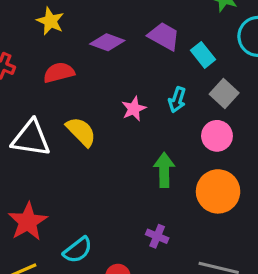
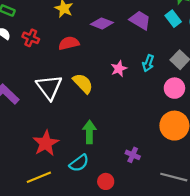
cyan rectangle: (203, 55) -> (173, 19), moved
white triangle: (31, 138) -> (49, 87), turned 44
green arrow: (164, 170) -> (89, 132), moved

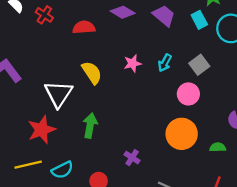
white triangle: (49, 87) -> (58, 94), moved
cyan semicircle: (79, 163) -> (62, 170), moved

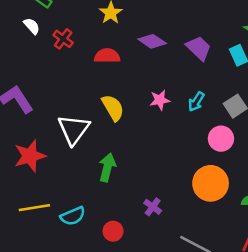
red star: (42, 130) -> (30, 156), moved

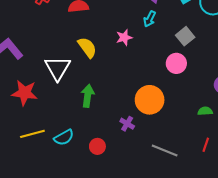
cyan arrow: (196, 102) -> (150, 19), moved
red star: (30, 156) -> (25, 93), turned 30
orange circle: (211, 183) -> (150, 100), moved

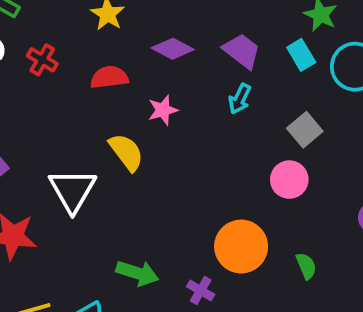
pink star: (124, 37) -> (163, 110), moved
green arrow: (88, 96) -> (137, 273), moved, turned 100
green semicircle: (205, 111) -> (306, 266), moved, turned 72

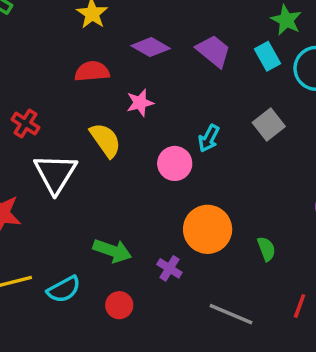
red cross: (42, 60) -> (25, 123), moved
cyan arrow: (240, 99) -> (209, 138), moved
pink circle: (289, 180) -> (175, 163), moved

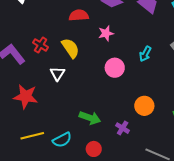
yellow semicircle: (105, 140) -> (70, 48), moved
pink circle: (175, 163) -> (115, 68), moved
white triangle: (55, 174) -> (57, 74), size x0.6
orange circle: (208, 229) -> (144, 106), size x0.7

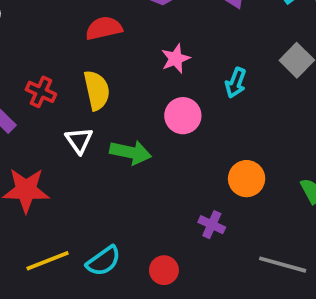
pink star: (106, 33) -> (176, 59), moved
yellow semicircle: (70, 48) -> (97, 90), turned 30
green arrow: (90, 118) -> (130, 152), moved

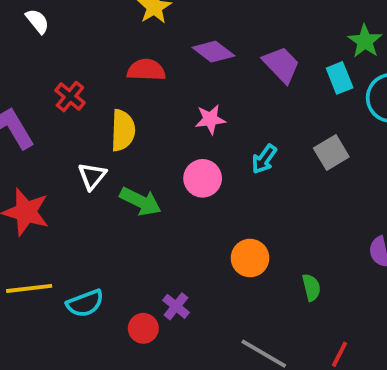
red cross: (41, 92) -> (70, 97), moved
purple cross: (212, 225) -> (176, 306), moved

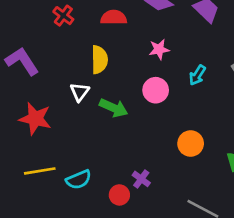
red cross: (70, 97) -> (63, 16), moved

